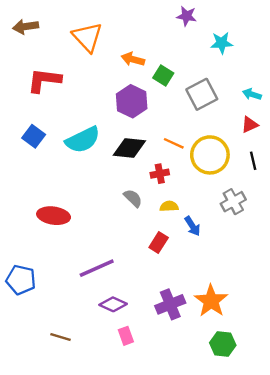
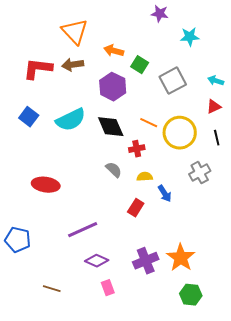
brown arrow: (26, 27) -> (73, 65), moved
black diamond: (129, 148) -> (111, 127), turned 60

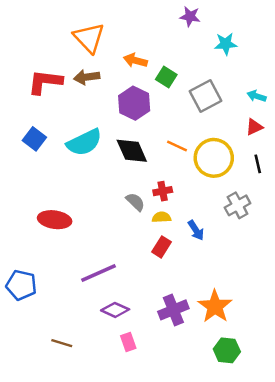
red cross: (137, 149) -> (163, 191), moved
yellow semicircle: (145, 177) -> (161, 217), moved

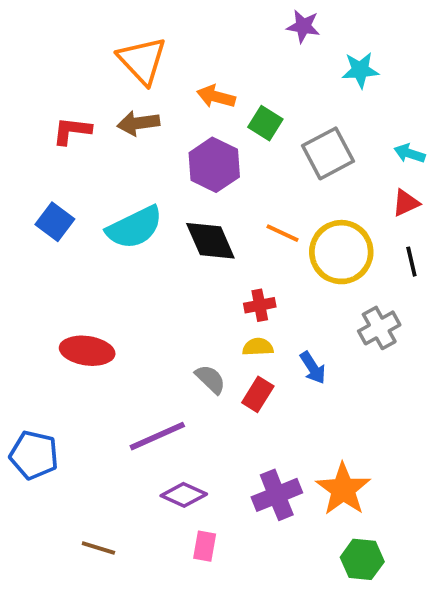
red L-shape: (45, 82) -> (72, 131), size x0.7
gray semicircle: (135, 202) -> (210, 379), moved
pink rectangle: (128, 342) -> (205, 546), turned 30

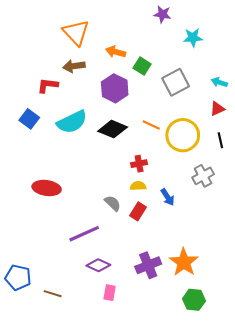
red L-shape: (72, 131) -> (48, 85), moved
black diamond: (210, 241) -> (113, 129), turned -44
blue pentagon: (34, 455) -> (18, 277), moved

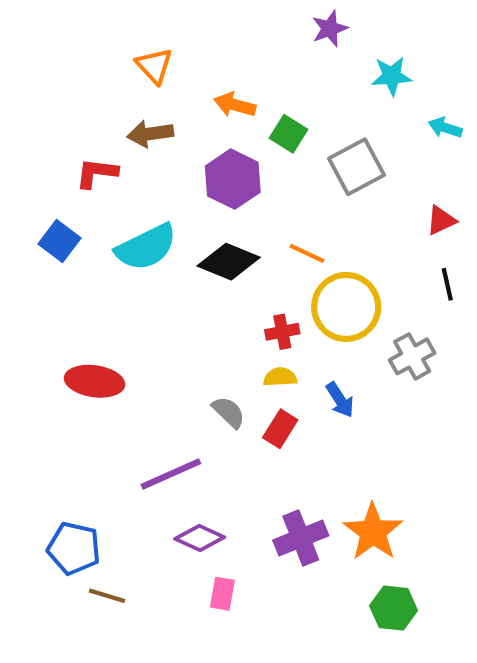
purple star: (162, 14) -> (330, 29), turned -30
orange triangle: (76, 33) -> (154, 66), size x0.7
cyan arrow: (219, 82) -> (445, 128), moved
yellow circle: (183, 135) -> (346, 307), moved
blue pentagon: (18, 277) -> (74, 548), moved

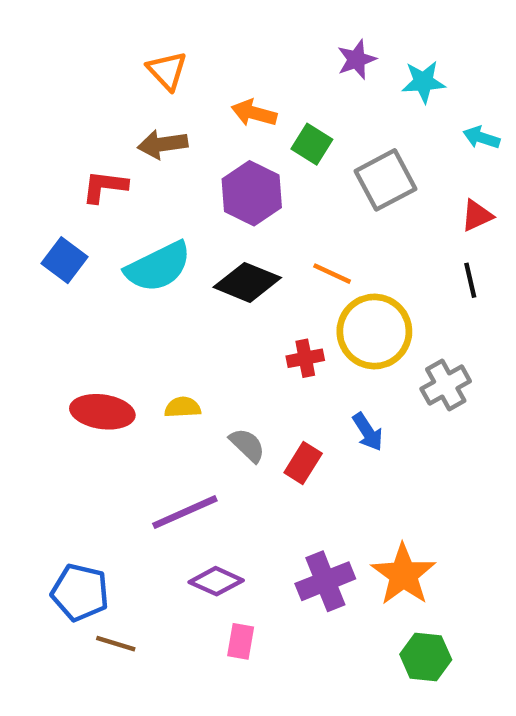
purple star: (330, 29) -> (357, 59), moved
red triangle: (441, 220) -> (477, 216), moved
black line: (447, 284) -> (470, 280), moved
yellow semicircle: (280, 377) -> (183, 407), moved

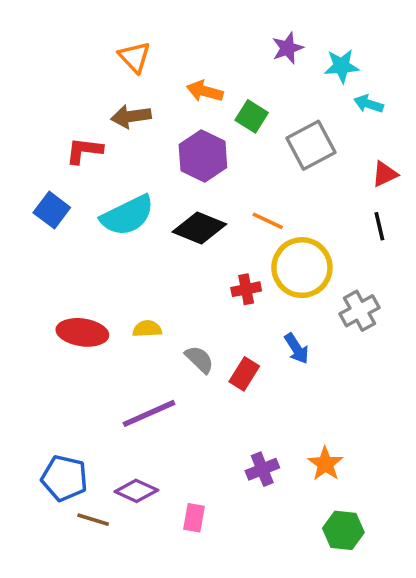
cyan arrow: (481, 138) -> (369, 104), moved
orange star: (403, 575) -> (325, 464), size x0.7
purple diamond: (216, 581) -> (136, 491), moved
purple cross: (325, 581) -> (262, 469), size x0.7

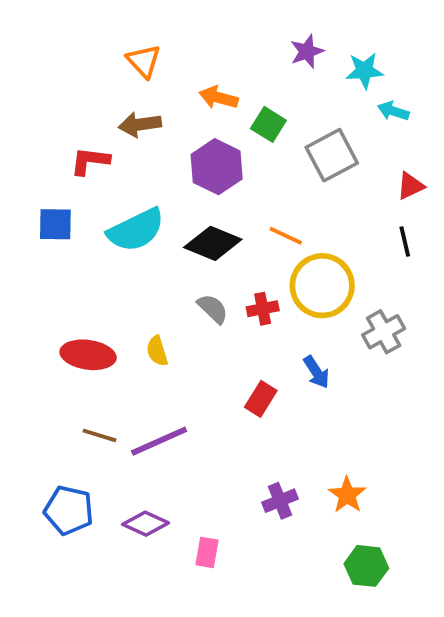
blue square: (52, 210) -> (55, 224), turned -36
yellow semicircle: (147, 329) -> (157, 351), turned -104
gray semicircle: (199, 359) -> (213, 309), moved
brown line: (93, 520) -> (100, 435), moved

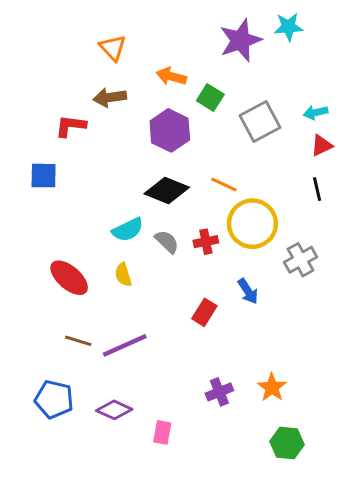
purple star: (307, 51) -> (240, 40), size x1.6
cyan star: (364, 71) -> (288, 27), moved
cyan arrow: (393, 111) -> (316, 112), moved, turned -30
cyan semicircle: (136, 230) -> (128, 230), moved, size x0.7
red ellipse: (88, 355) -> (69, 278), turned 33

